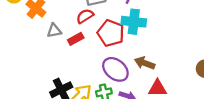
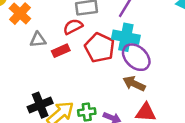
purple ellipse: (115, 69) -> (136, 57), moved

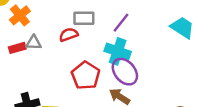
red pentagon: (100, 48) -> (86, 75), moved
red rectangle: (61, 51) -> (17, 48), moved

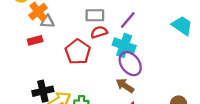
red semicircle: (69, 35) -> (99, 32), moved
gray triangle: (34, 43) -> (47, 22), moved
red pentagon: (86, 75) -> (78, 52), moved

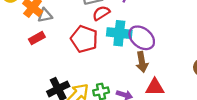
cyan cross: (124, 45) -> (119, 33), moved
brown arrow: (125, 86) -> (142, 62), turned -120

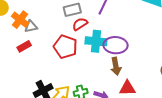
purple ellipse: (142, 38) -> (116, 45), turned -35

